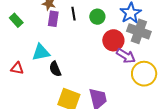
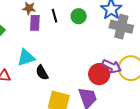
red circle: (113, 40) -> (99, 74), moved
purple arrow: (126, 56) -> (112, 66), moved

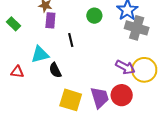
black line: (55, 16) -> (71, 40), moved
red circle: (99, 74) -> (122, 95), moved

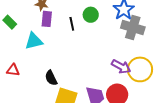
black line: (71, 40) -> (72, 24), moved
cyan triangle: (40, 54) -> (34, 41), moved
black semicircle: (55, 70) -> (51, 78), moved

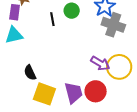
purple rectangle: (47, 19) -> (15, 12), moved

